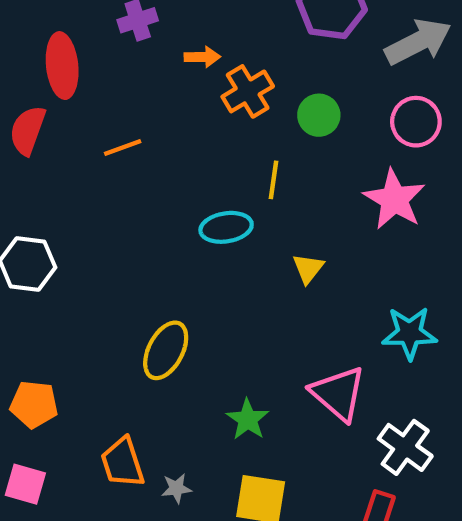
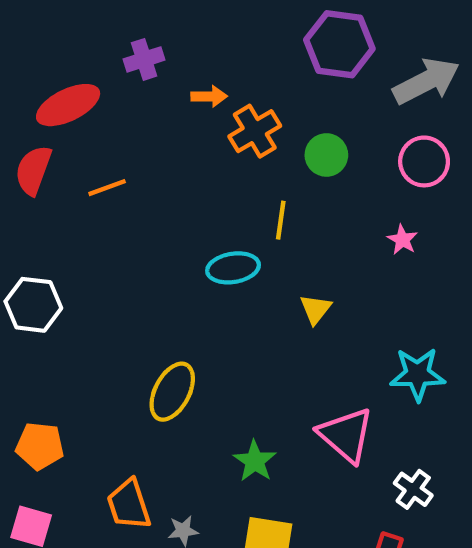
red ellipse: (62, 66) -> (68, 105), turned 70
orange line: (123, 148) -> (107, 188), moved
pink star: (394, 199) -> (402, 240), size x0.5
white cross: (405, 447) -> (413, 489), size x0.7

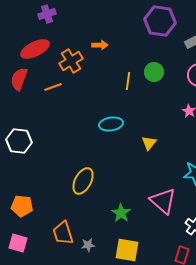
purple cross: (144, 59) -> (47, 14), moved
orange cross: (255, 131) -> (71, 61), moved
yellow line: (281, 220) -> (128, 81), moved

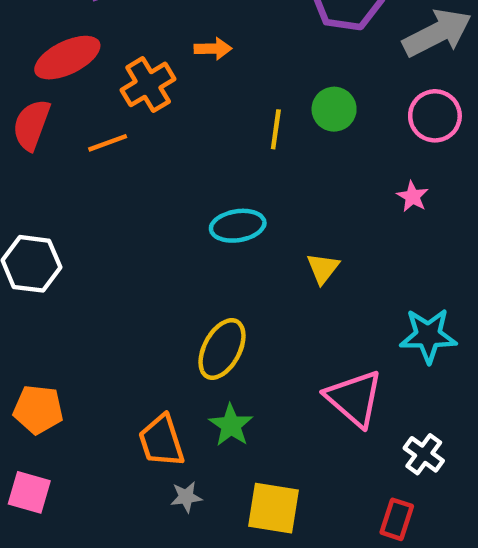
yellow ellipse: (83, 181) -> (222, 349), moved
green star: (121, 213) -> (231, 425), moved
orange trapezoid: (63, 233) -> (161, 441), moved

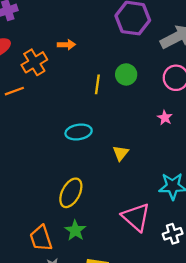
white cross: (424, 454) -> (173, 234), moved, turned 36

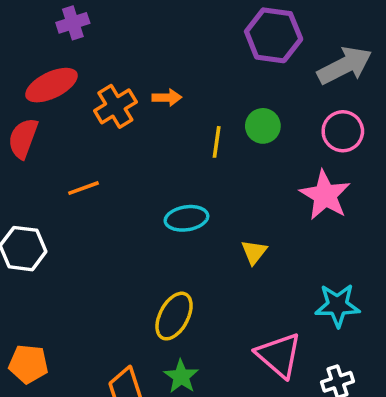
orange arrow: (66, 45) -> (167, 98), moved
orange line: (14, 91) -> (83, 188), moved
pink star: (165, 118) -> (325, 195), size x2.0

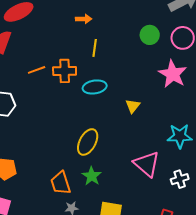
orange cross: (115, 106) -> (65, 71), moved, turned 30
green circle: (263, 126) -> (150, 35), moved
yellow line: (217, 142) -> (95, 48), moved

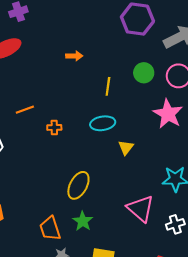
yellow line: (95, 48) -> (108, 86), moved
orange cross: (65, 71) -> (54, 127), moved, size x0.6
cyan ellipse: (95, 87) -> (103, 123), moved

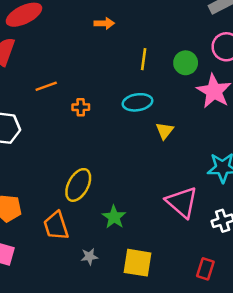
green circle: (144, 73) -> (186, 63), moved
yellow ellipse: (78, 185) -> (78, 185), moved
orange trapezoid: (50, 229) -> (56, 226), moved

